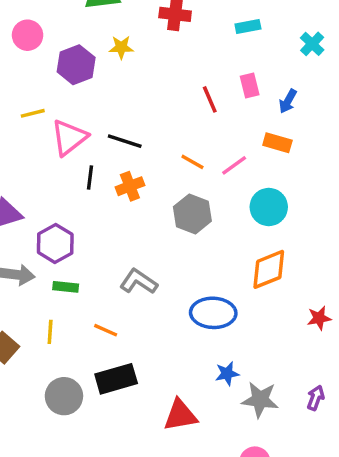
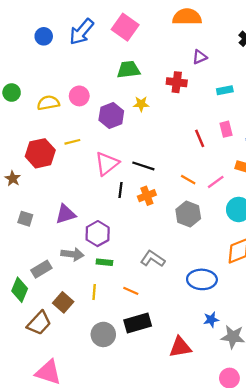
yellow line: (33, 113) -> (72, 142), moved

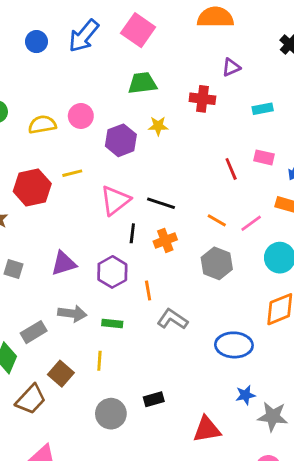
pink rectangle: (226, 129) -> (264, 157), turned -63
purple hexagon: (98, 234) -> (112, 272), moved
orange line: (131, 291) -> (148, 291), moved, turned 56
black rectangle: (138, 323) -> (154, 399), size x0.6

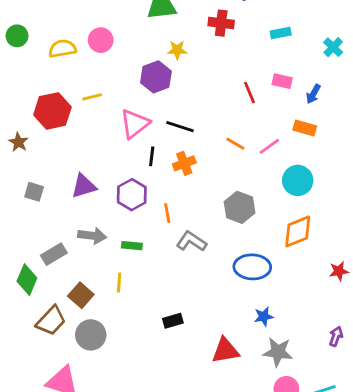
purple hexagon: (121, 140) -> (156, 77), moved
gray hexagon: (217, 263) -> (240, 207), moved
gray circle: (111, 414) -> (91, 335), moved
gray star: (273, 417) -> (278, 352), moved

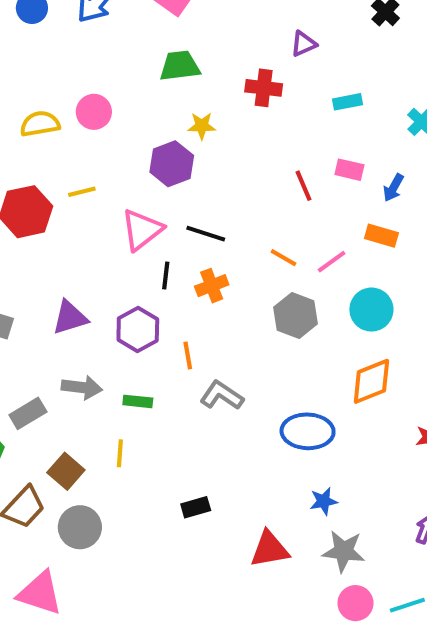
gray hexagon: (240, 207) -> (296, 316), moved

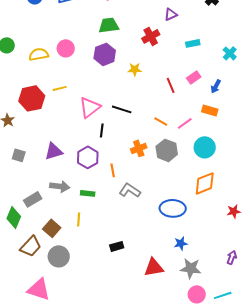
red cross: (264, 88) -> (151, 36), turned -36
yellow star: (202, 126) -> (135, 69), moved
purple hexagon: (172, 164) -> (105, 54), moved
pink rectangle: (349, 170) -> (194, 77), turned -48
orange cross: (212, 286) -> (139, 148), moved

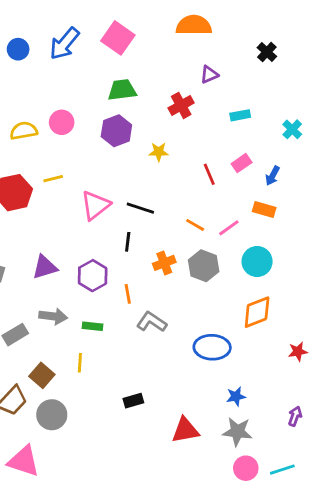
black line: (102, 130) -> (128, 242), moved
blue star: (181, 243) -> (236, 396), moved

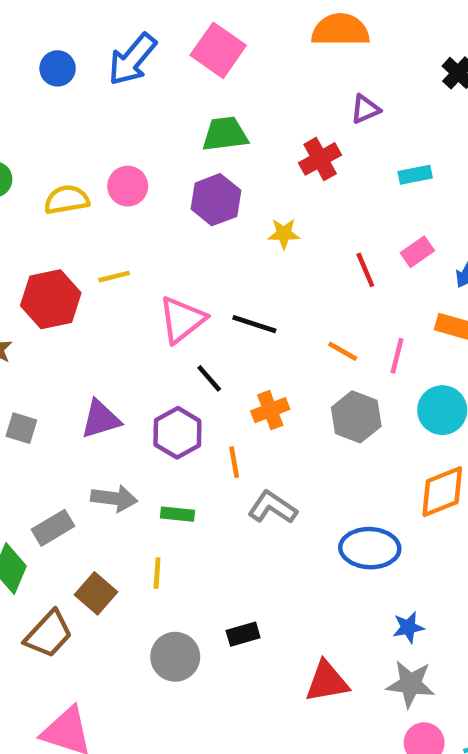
pink line: (229, 228) -> (397, 356), turned -40
black line: (128, 242) -> (209, 378), moved, turned -48
orange cross: (164, 263) -> (270, 410), moved
gray circle: (52, 415) -> (175, 657), moved

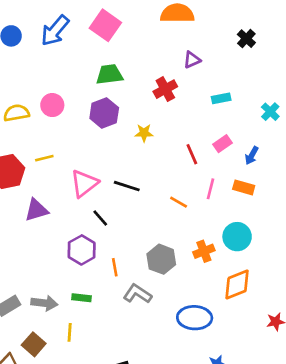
pink line: (397, 356) -> (210, 189), moved
orange cross: (270, 410) -> (204, 251), moved
gray hexagon: (356, 417) -> (161, 259), moved
purple triangle: (101, 419) -> (36, 210), moved
gray arrow: (114, 498) -> (44, 303), moved

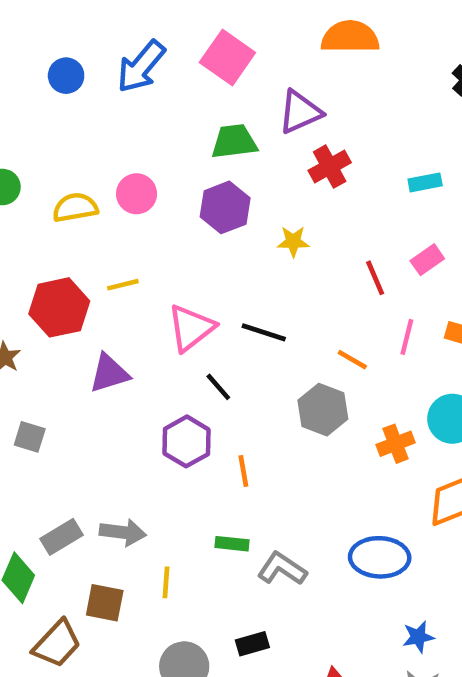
purple triangle: (192, 60) -> (300, 112), moved, size x1.5
gray hexagon: (161, 259) -> (323, 410), moved
gray L-shape: (137, 294) -> (282, 569), moved
green rectangle: (82, 298) -> (232, 544), moved
brown square: (34, 344) -> (105, 603), turned -30

